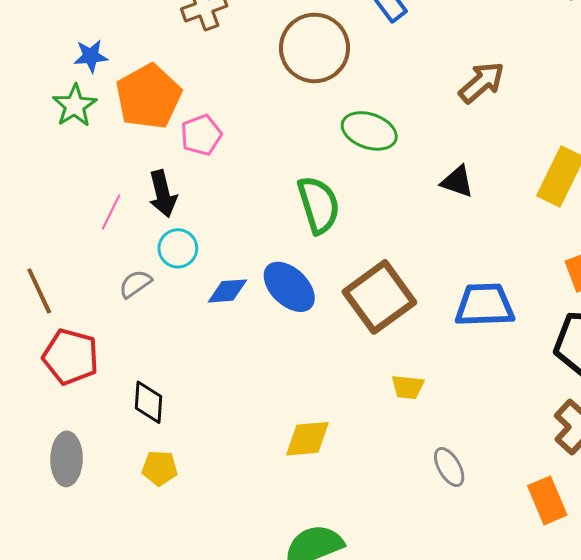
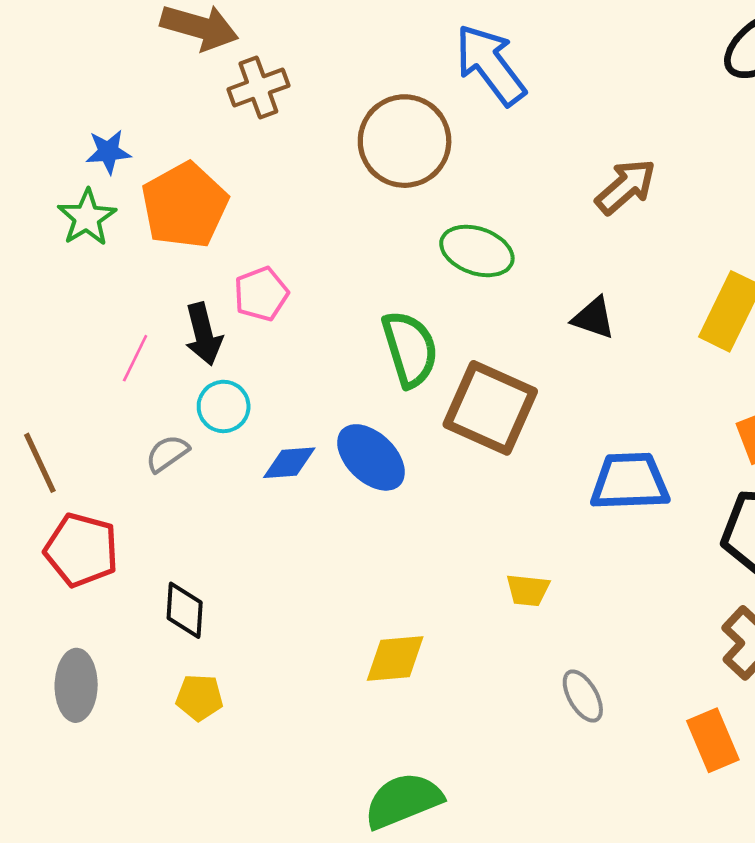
pink pentagon: (201, 135) -> (261, 294), moved
brown square: (379, 297) -> (490, 408), moved, turned -30

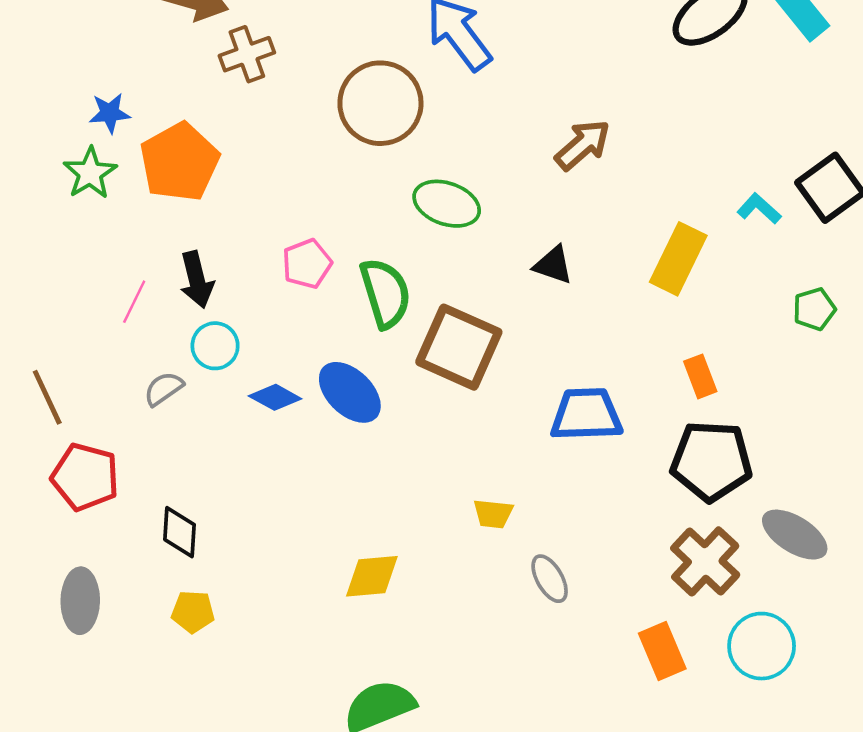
pink pentagon: (261, 294) -> (307, 264), moved
blue diamond: (289, 463) -> (275, 397), turned 33
gray ellipse: (583, 696) -> (550, 579), moved

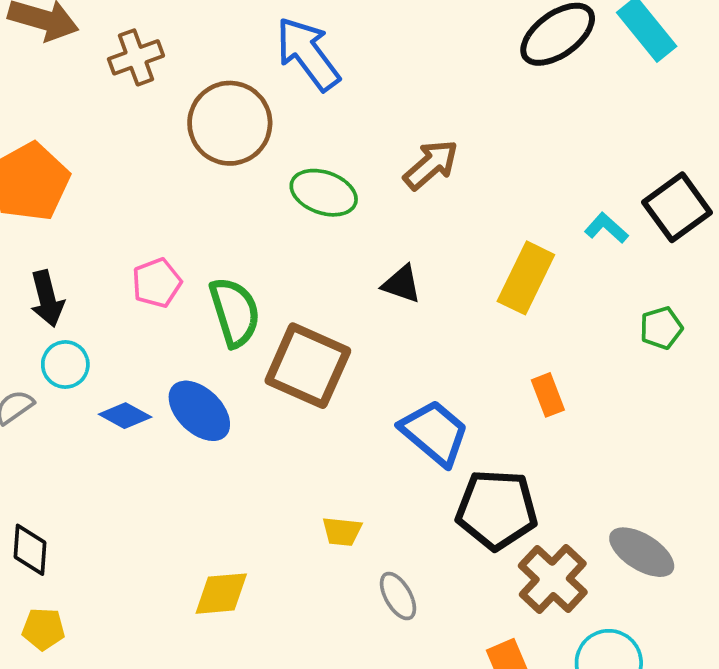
brown cross: (247, 54) -> (136, 57), moved
green ellipse: (447, 204) -> (324, 193), moved
blue trapezoid: (586, 414) -> (435, 433), turned 42
black pentagon: (711, 461) -> (497, 510), moved

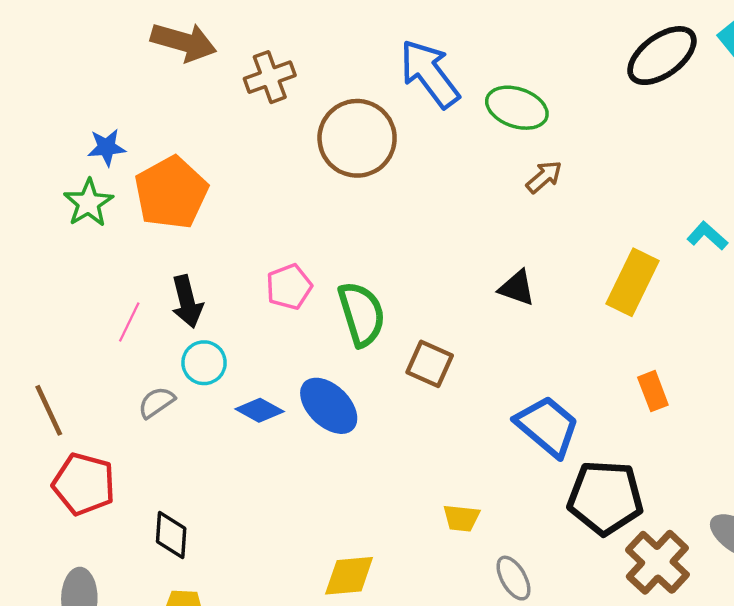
brown arrow: (431, 165) -> (544, 177), size x0.7
green ellipse: (324, 193) -> (517, 108), moved
brown square: (308, 366) -> (430, 364), size x0.6

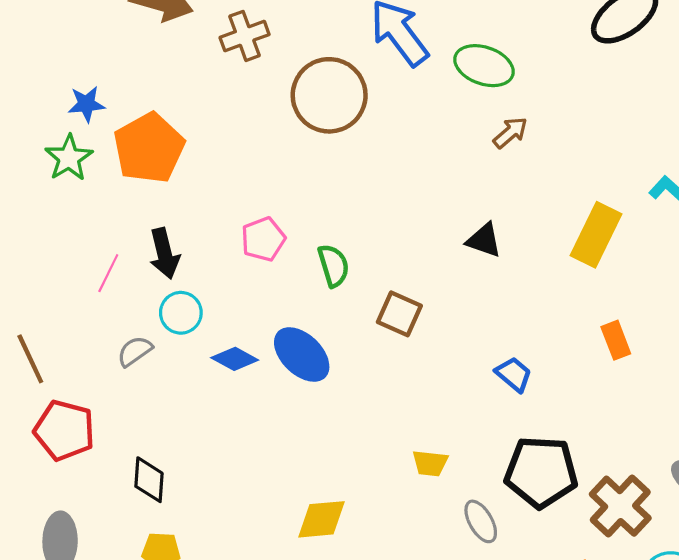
green semicircle: (362, 314) -> (334, 266), size x0.7
blue trapezoid: (547, 426) -> (514, 374), size x0.6
black pentagon: (605, 498) -> (541, 472), moved

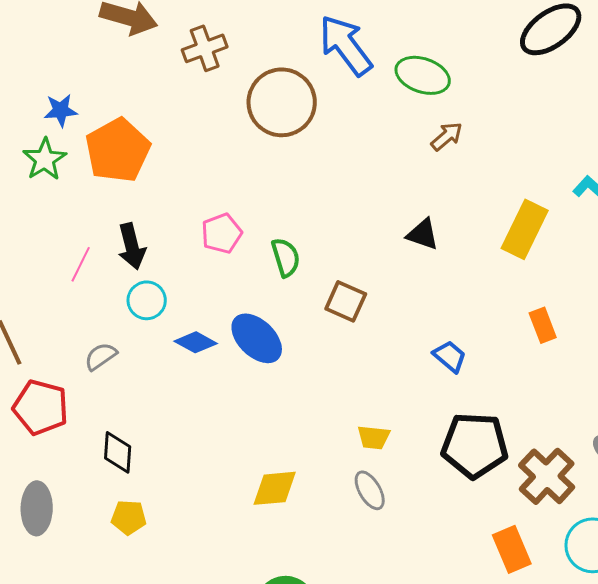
gray semicircle: (135, 351) -> (101, 356), moved
gray ellipse: (481, 521) -> (370, 490), moved

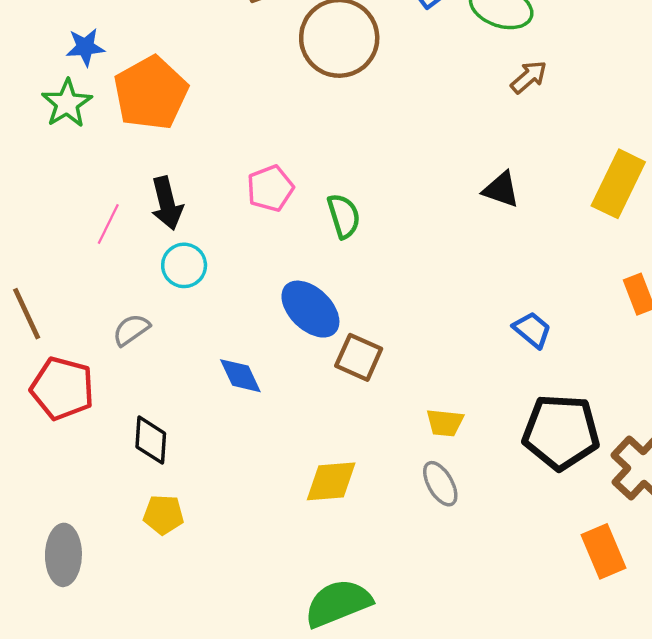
brown square: (346, 301) -> (359, 357), moved
blue diamond: (196, 342) -> (240, 376), moved, turned 36
gray ellipse: (37, 508) -> (63, 555), moved

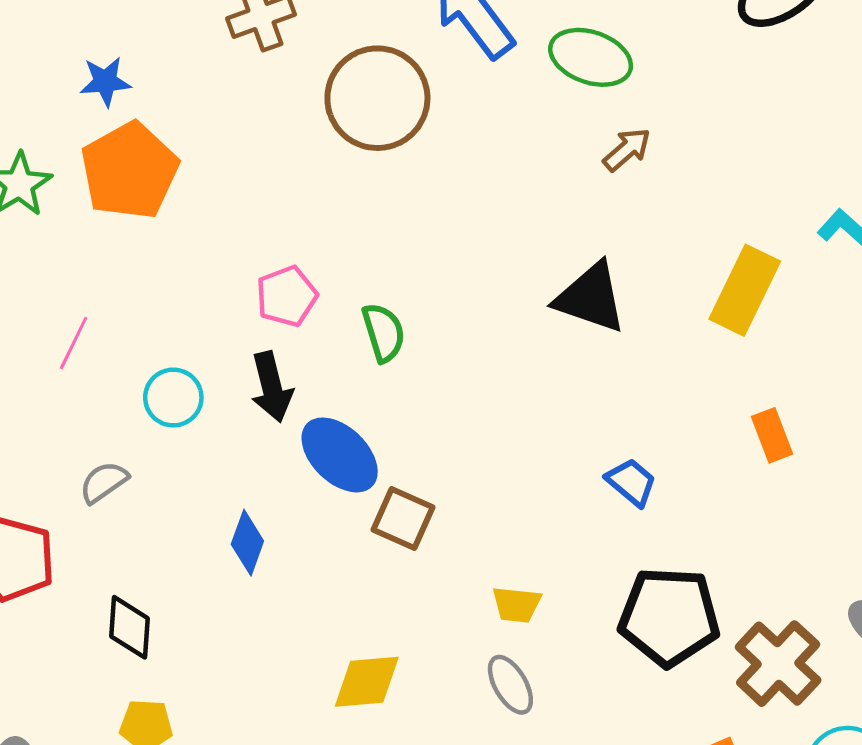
blue star: (85, 47) -> (105, 82), moved
black triangle: (501, 190) -> (591, 298), size x1.5
black arrow: (167, 203) -> (272, 387), moved
blue diamond: (240, 376) -> (247, 543), turned 45

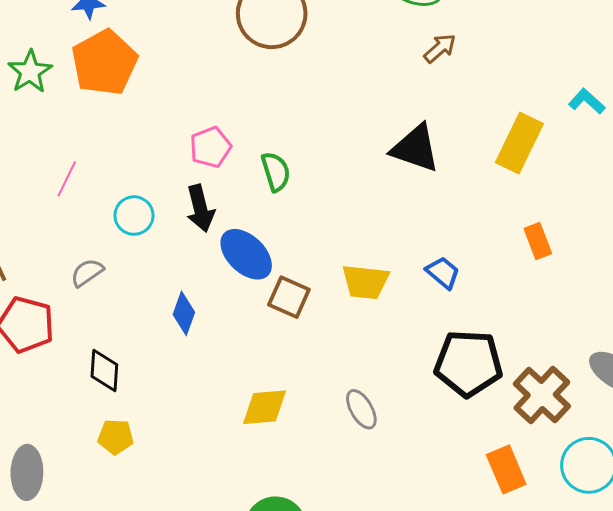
yellow trapezoid: (516, 605) -> (365, 282), moved, size x1.4

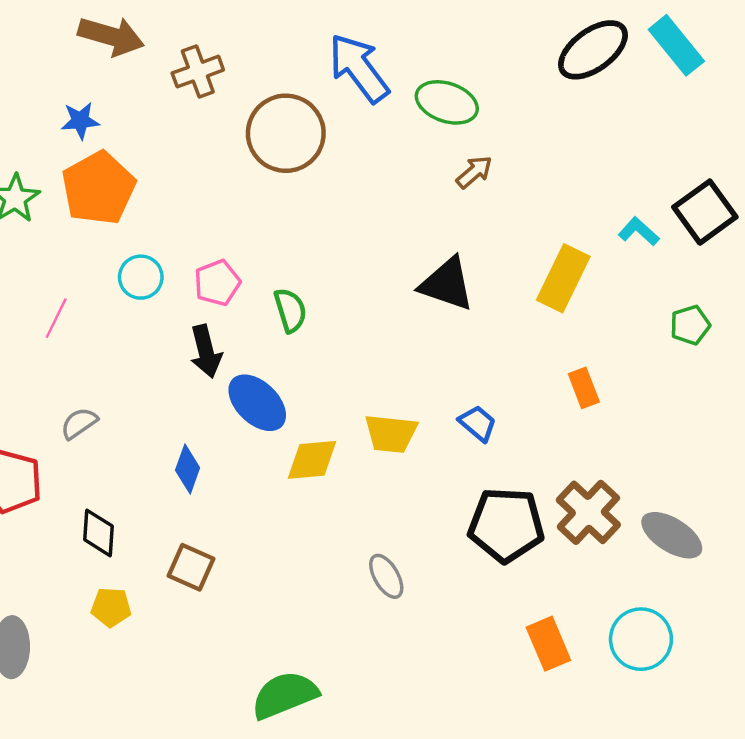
cyan circle: (134, 216) -> (141, 277), moved
brown square: (289, 297) -> (191, 567), moved
brown cross: (542, 395) -> (588, 512), moved
yellow diamond: (264, 407) -> (312, 460), moved

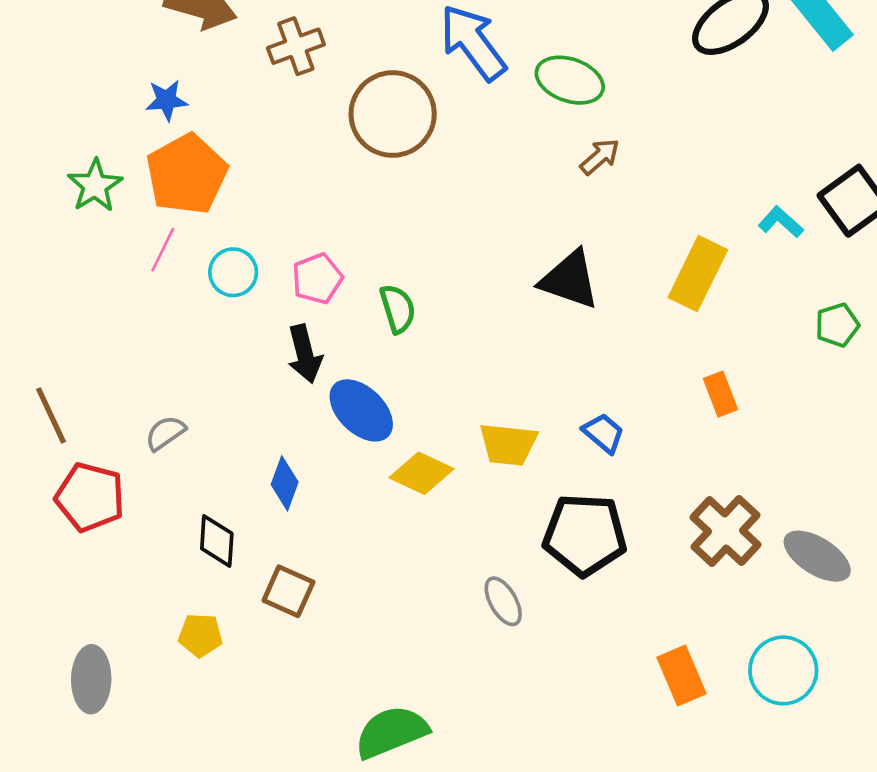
pink line: (56, 318) -> (163, 250), moved
yellow diamond: (312, 460) -> (422, 473), turned 30
black pentagon: (506, 525) -> (585, 535), moved
black diamond: (98, 533) -> (217, 541), moved

